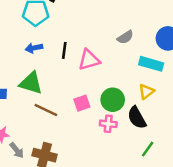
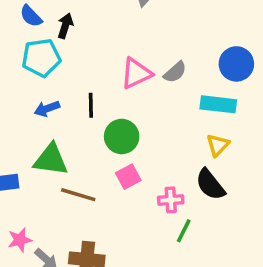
pink triangle: (89, 60) -> (136, 73), moved
green circle: (113, 100) -> (122, 136), moved
green line: (148, 149) -> (184, 231), moved

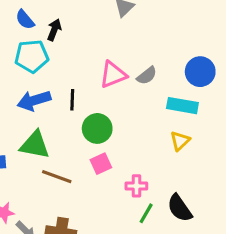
blue arrow: (47, 109) -> (34, 101), size x1.5
black semicircle: (210, 185) -> (180, 208), moved

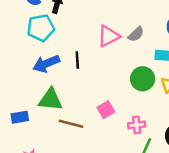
green circle: (97, 128) -> (143, 79), moved

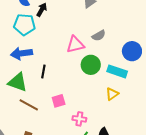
gray semicircle: (136, 34) -> (99, 36), moved
black line: (77, 60) -> (43, 72), moved
green circle: (143, 79) -> (91, 65), moved

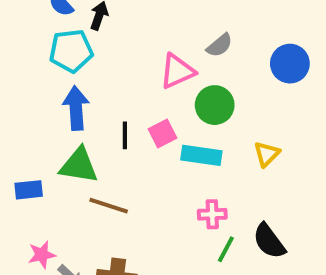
blue arrow: (22, 53) -> (76, 108), turned 105
cyan rectangle: (117, 71) -> (201, 155), moved
pink square: (59, 101) -> (163, 133), moved

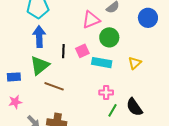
green triangle: (79, 165) -> (40, 66), turned -50
pink star: (42, 255) -> (15, 102), moved

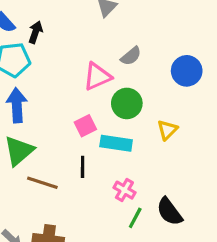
black line: (63, 51) -> (83, 167), moved
yellow triangle: (135, 63) -> (167, 130), moved
pink cross: (106, 92) -> (124, 190), turned 32

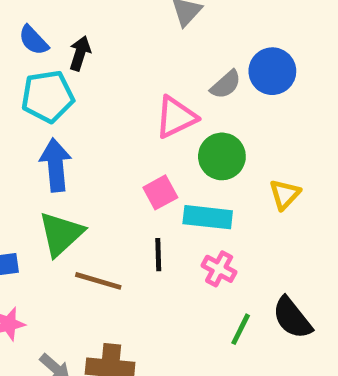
blue circle: (187, 71) -> (272, 71), moved
pink cross: (124, 190) -> (219, 269), moved

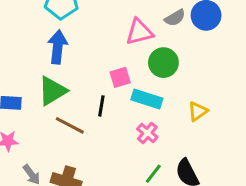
yellow triangle: (285, 194) -> (198, 111), moved
black line: (158, 255) -> (101, 106), moved

